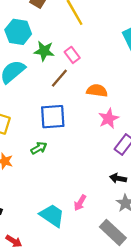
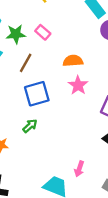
brown line: (59, 78) -> (26, 63), moved
pink star: (109, 118) -> (78, 85), moved

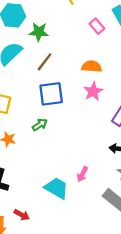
pink rectangle: (43, 32) -> (97, 26), moved

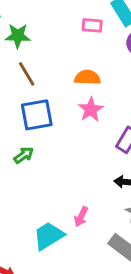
pink rectangle: (97, 26) -> (92, 25), turned -42
brown line: (45, 62) -> (27, 74), turned -66
cyan trapezoid: (56, 188) -> (49, 236), turned -60

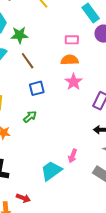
pink rectangle: (92, 25) -> (72, 40), moved
blue square: (37, 115) -> (37, 88), size x0.7

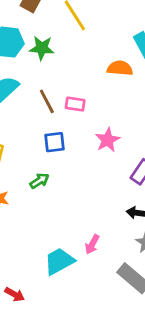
green star: (20, 35) -> (42, 48), moved
pink rectangle: (72, 40) -> (75, 104), moved
orange semicircle: (70, 60) -> (120, 68), moved

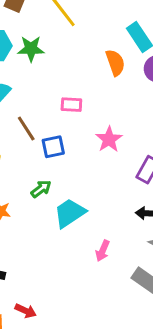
orange semicircle: (120, 68) -> (115, 63), turned 70
brown line: (47, 101) -> (26, 129), moved
cyan trapezoid: (59, 261) -> (70, 213), moved

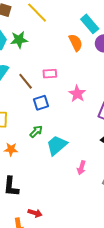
brown line: (26, 129) -> (26, 81), moved

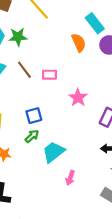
brown line: (26, 81) -> (24, 70), moved
blue square: (41, 103) -> (34, 116), moved
pink arrow: (81, 168) -> (70, 178), moved

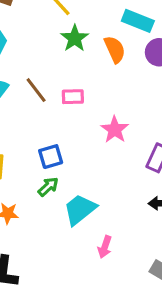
cyan rectangle: (95, 23) -> (138, 21), turned -30
green star: (18, 37) -> (75, 38), moved, turned -30

